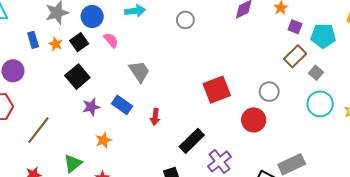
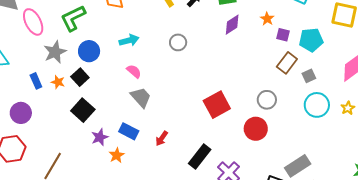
pink semicircle: (111, 40) -> (134, 71), moved
gray square: (316, 73) -> (309, 76), turned 32
red arrow: (155, 117) -> (162, 138), turned 35
orange star: (103, 140) -> (117, 155), moved

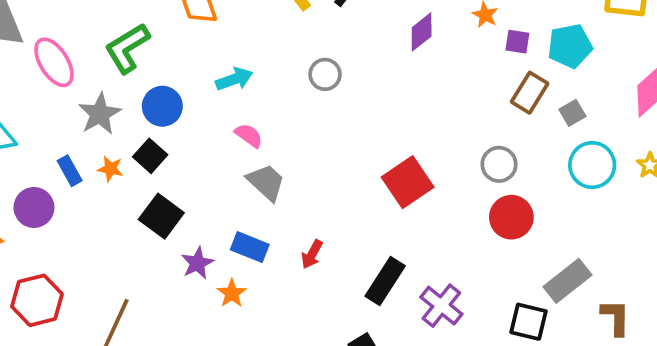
purple circle: (21, 113) -> (34, 207), moved
red circle: (256, 129) -> (511, 217), moved

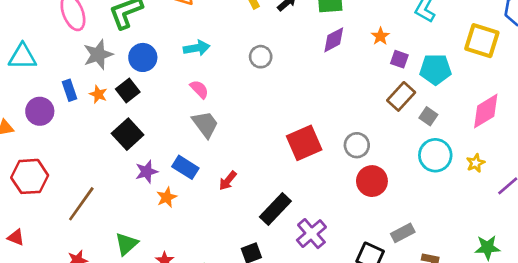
gray square: (572, 113) -> (428, 116), turned -36
gray circle: (499, 164) -> (357, 145), moved
gray rectangle: (568, 281) -> (403, 233), size x0.7

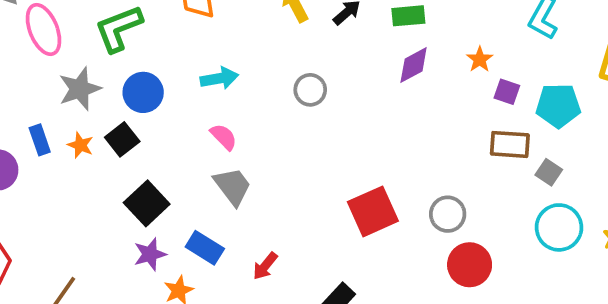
brown rectangle: (401, 96) -> (510, 144), turned 52
black square: (128, 134) -> (147, 203), moved

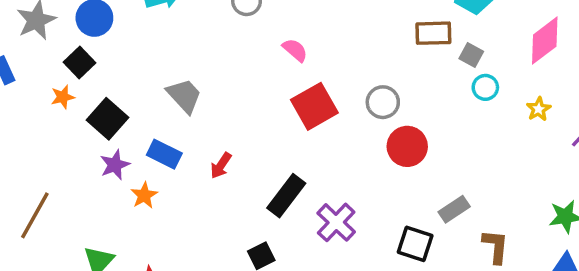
pink semicircle: (224, 137) -> (295, 50), moved
orange star: (80, 145) -> (63, 97), moved, turned -30
cyan circle: (559, 227) -> (485, 87), moved, size x0.6

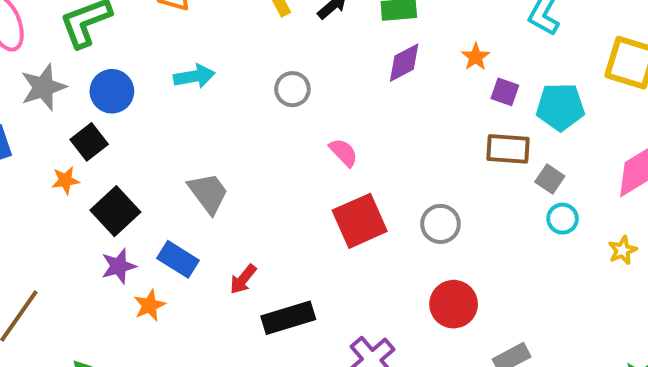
red circle: (407, 146) -> (454, 304), moved
black rectangle: (286, 196) -> (288, 318), moved, turned 30

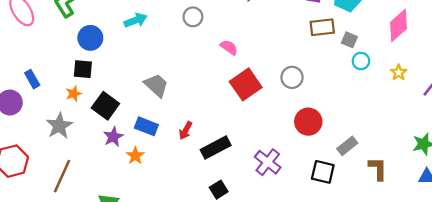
gray star: (43, 87) -> (59, 126), moved
black square: (89, 142) -> (83, 69), turned -36

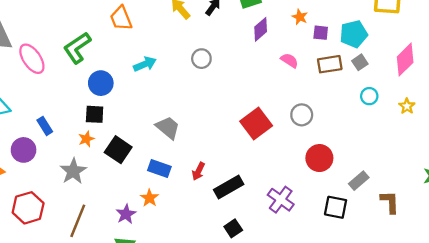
gray square: (349, 40) -> (360, 62), moved, turned 35
pink semicircle: (229, 47) -> (289, 60), moved
purple star: (113, 137) -> (126, 214), moved

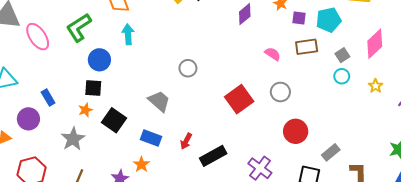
gray circle: (201, 59) -> (188, 68), moved
pink semicircle: (289, 60) -> (273, 54), moved
gray square: (360, 62) -> (342, 55), moved
cyan arrow: (145, 64) -> (128, 34), moved, turned -72

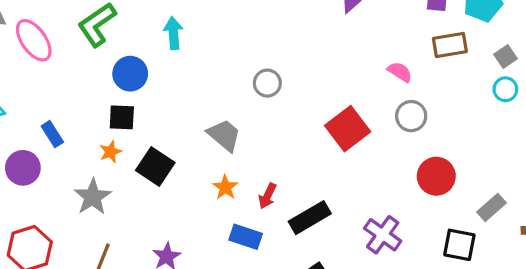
pink semicircle: (273, 54) -> (400, 72), moved
blue rectangle: (151, 138) -> (246, 237), moved
orange star: (141, 164) -> (225, 187), moved

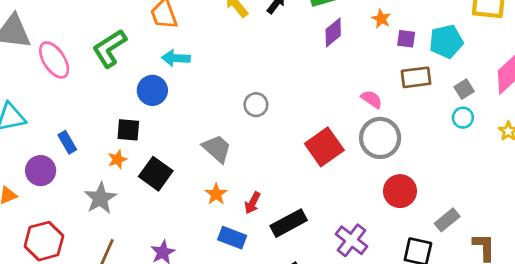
cyan arrow: (173, 33) -> (176, 58), turned -84
blue circle: (130, 74) -> (152, 90), moved
gray circle: (411, 116) -> (380, 138), size x1.5

